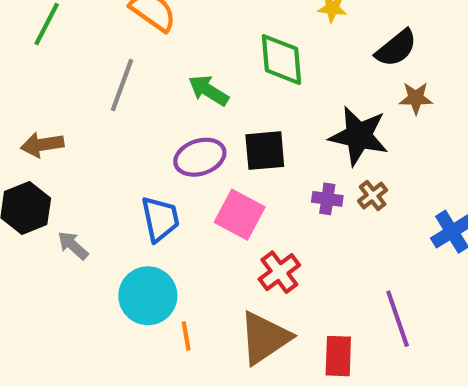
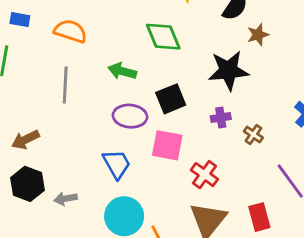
purple ellipse: (200, 157) -> (130, 116), turned 40
brown cross: (373, 195) -> (253, 135), moved
gray arrow: (73, 245) -> (66, 199), turned -35

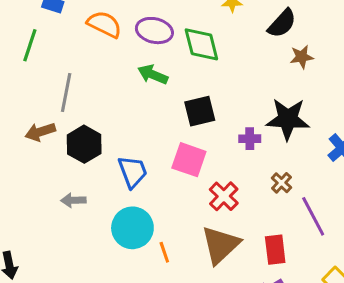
black star: (228, 70) -> (288, 119), moved
gray line: (65, 85) -> (66, 92), moved
purple ellipse: (130, 116) -> (154, 31), moved
brown cross: (253, 135) -> (281, 183), moved
black hexagon: (27, 184) -> (84, 144), moved

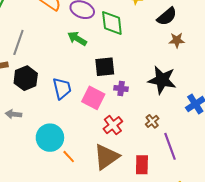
purple cross: (250, 139) -> (121, 88), moved
blue trapezoid: (133, 172) -> (62, 88), moved
orange line: (164, 252) -> (69, 157), turned -32

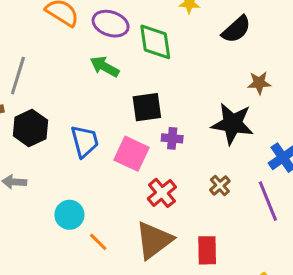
brown star: (177, 40) -> (259, 83), moved
cyan circle: (50, 138) -> (69, 215), size x0.7
purple line: (170, 146) -> (268, 201), moved

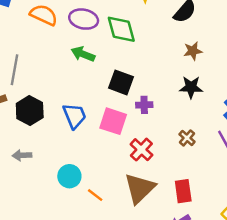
brown star: (259, 83) -> (193, 51), moved
black square: (147, 107) -> (121, 82), turned 35
black star: (232, 124) -> (191, 87), size x0.7

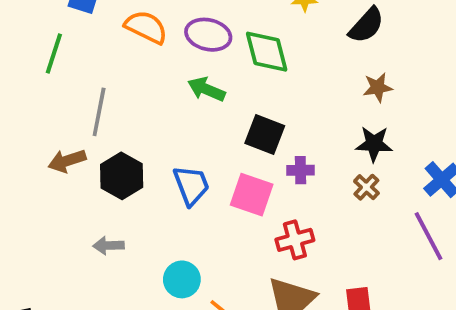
brown cross: (187, 138) -> (366, 187), moved
red cross: (141, 150) -> (295, 240), turned 30

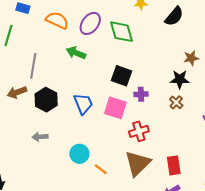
purple ellipse: (208, 35) -> (90, 23), turned -65
brown star: (378, 87) -> (191, 58), moved
green arrow: (206, 89) -> (76, 53), moved

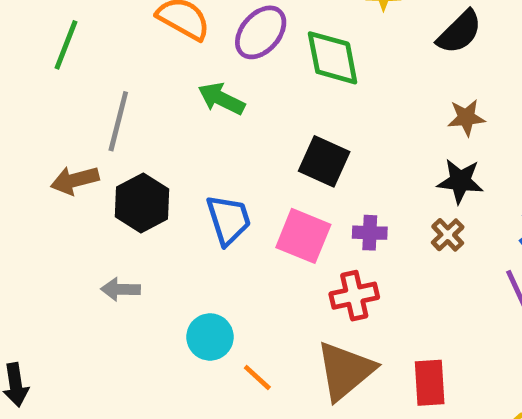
brown star: (191, 58) -> (466, 118), moved
purple cross: (141, 94) -> (370, 233), moved

